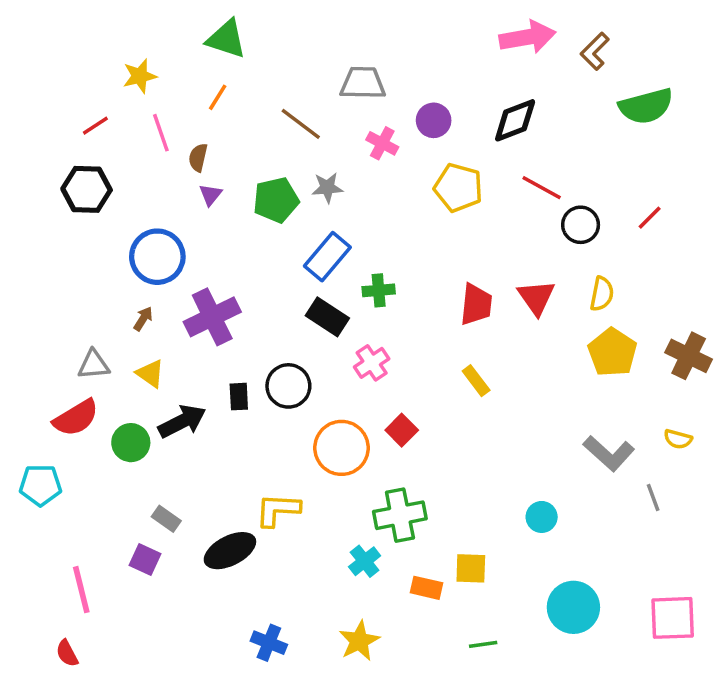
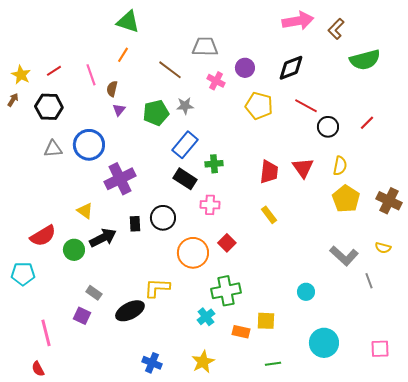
yellow star: (140, 76) -> (21, 75), moved, turned -30
brown arrow: (143, 319) -> (13, 100), moved
pink cross: (372, 363) -> (210, 205), turned 36
gray triangle: (94, 365) -> (53, 149), moved
pink square: (673, 618) -> (380, 349), size x0.7

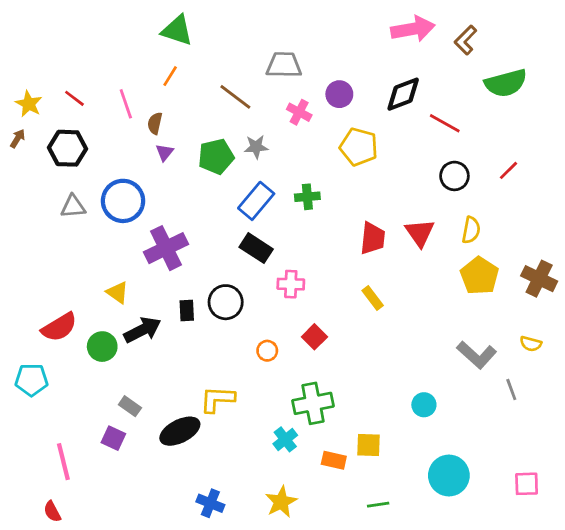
red line: (54, 71) -> (74, 98), turned 70
red line: (306, 106) -> (445, 123), moved
green cross: (214, 164) -> (307, 197), moved
orange circle: (193, 253) -> (267, 351), size x0.5

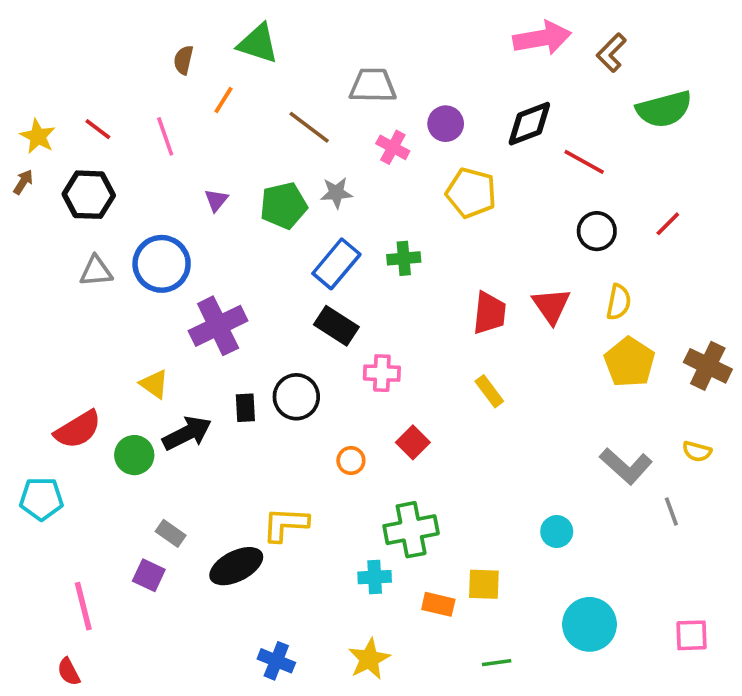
green triangle: (177, 30) -> (258, 44), moved
brown semicircle: (155, 123) -> (183, 60), moved
cyan cross: (285, 439) -> (375, 577), turned 35

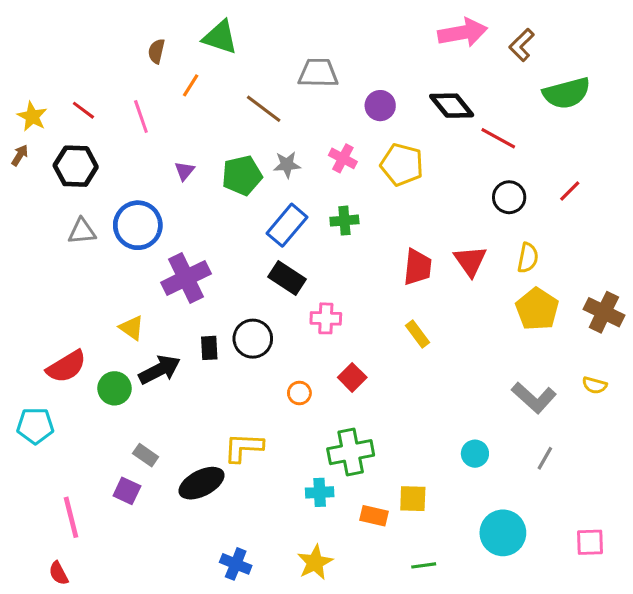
black diamond: (529, 124) -> (452, 106), turned 72
pink cross: (393, 147) -> (343, 158), moved
gray line: (671, 511) -> (545, 458), moved, turned 50

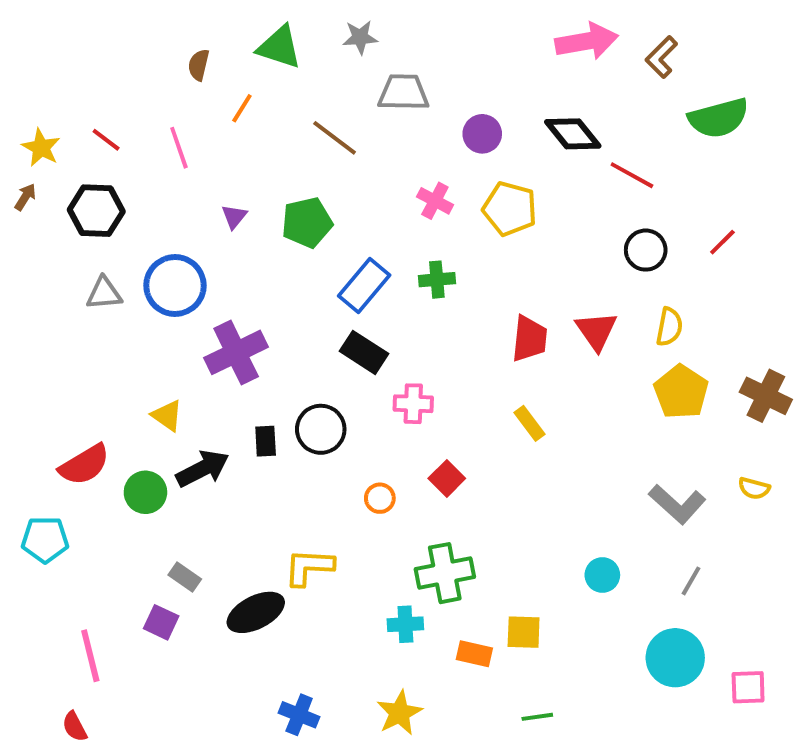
gray star: (287, 165) -> (360, 37), moved
cyan circle: (503, 533) -> (675, 658), moved

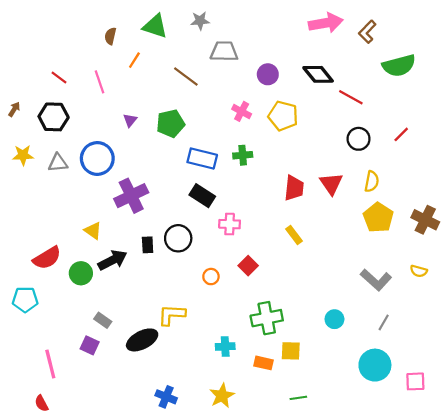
yellow star: (41, 148) -> (23, 155), moved, turned -30
blue rectangle: (364, 285) -> (202, 158), turned 64
green cross: (445, 573) -> (267, 318), moved

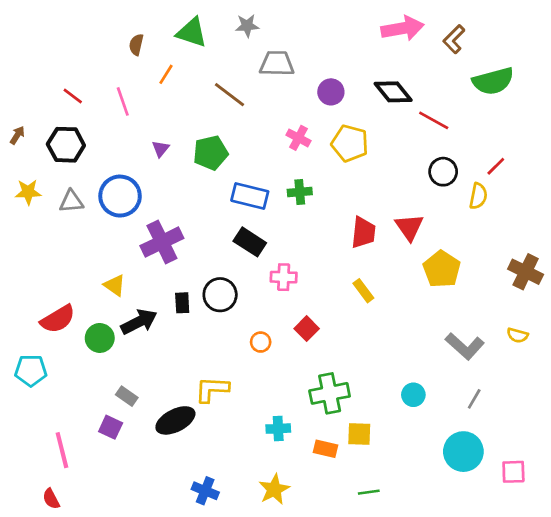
yellow semicircle: (372, 181) -> (478, 196), moved
yellow pentagon: (378, 218) -> (442, 269), moved

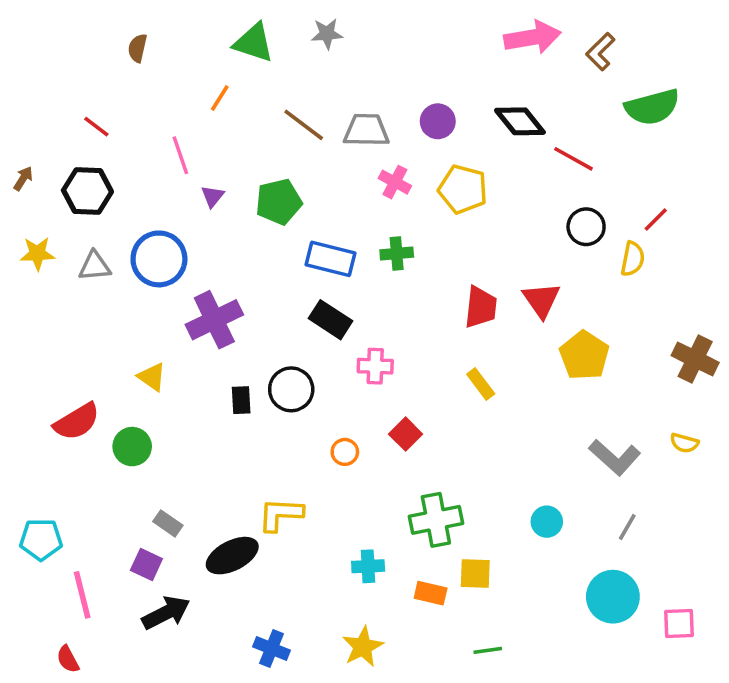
brown semicircle: (136, 45) -> (138, 48), moved
gray trapezoid: (277, 64) -> (366, 130), moved
pink line: (123, 101) -> (180, 155), moved
black arrow: (139, 322) -> (166, 613), moved
cyan pentagon: (31, 370) -> (41, 540), moved

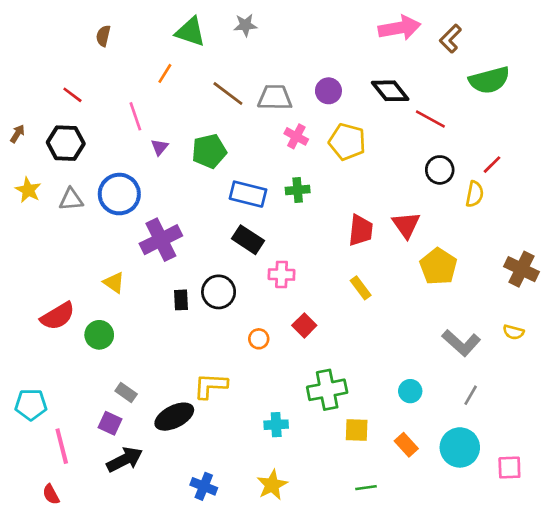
yellow star: (37, 254) -> (28, 190), turned 30
orange rectangle: (431, 593) -> (406, 445), moved, turned 35

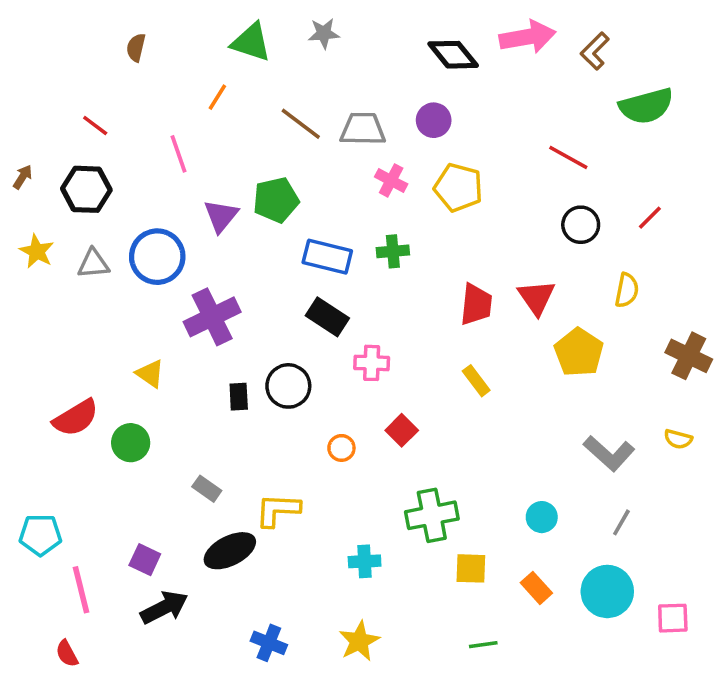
black diamond: (390, 91) -> (453, 55), moved
purple triangle: (160, 147) -> (221, 216), moved, size x1.5
yellow semicircle: (475, 194) -> (627, 290), moved
gray rectangle: (126, 392) -> (207, 489), moved

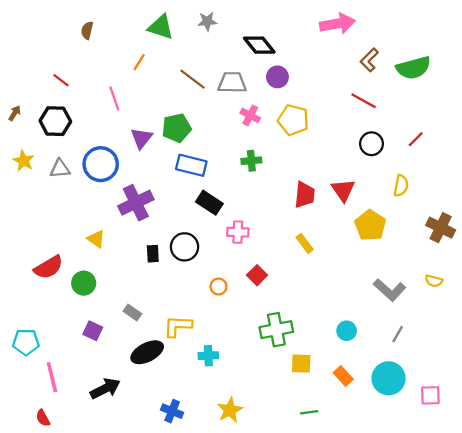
brown L-shape: (595, 51) -> (369, 60), moved
black diamond: (453, 55) -> (259, 45), moved
blue rectangle: (327, 257) -> (191, 165), moved
purple square: (145, 560) -> (93, 331), moved
cyan cross: (365, 561) -> (208, 356), moved

